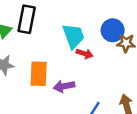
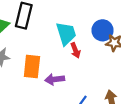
red arrow: (85, 54) -> (75, 50), turned 48

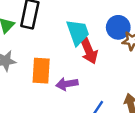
red arrow: (75, 50) -> (89, 51), size x1.5

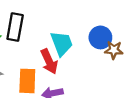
red arrow: (89, 51) -> (49, 61), moved

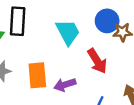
red arrow: (49, 61) -> (97, 61), moved

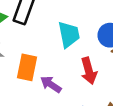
purple arrow: (65, 85) -> (51, 84), turned 35

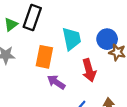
orange rectangle: (27, 67) -> (44, 57), moved

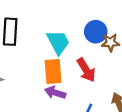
orange rectangle: (44, 57) -> (53, 71), moved

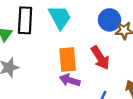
cyan trapezoid: (58, 42) -> (60, 17), moved

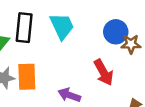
orange rectangle: (68, 59) -> (27, 77), moved

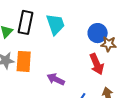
red arrow: (104, 72) -> (97, 64), moved

